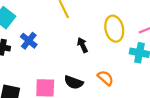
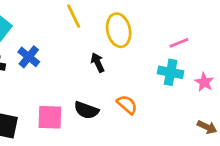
yellow ellipse: (114, 29) -> (119, 30), moved

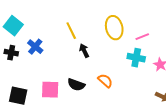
yellow line: (74, 16) -> (71, 31), moved
yellow ellipse: (119, 30) -> (114, 28), moved

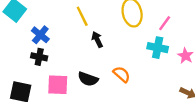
pink line: (142, 37) -> (165, 23), turned -32
black cross: (11, 53) -> (39, 57), moved

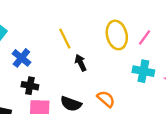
pink line: (165, 23) -> (145, 37), moved
black cross: (39, 57) -> (30, 86), moved

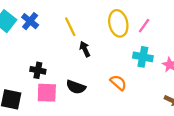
blue cross: (21, 58) -> (30, 21), moved
orange semicircle: (106, 99) -> (118, 83), moved

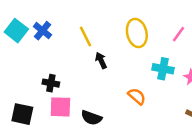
pink line: (144, 26) -> (179, 34), moved
black semicircle: (76, 87) -> (91, 118), moved

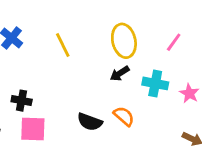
black arrow: (101, 60) -> (120, 73), moved, turned -98
black semicircle: (91, 118) -> (90, 122), moved

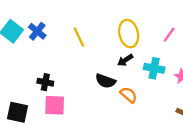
black semicircle: (90, 122) -> (106, 81), moved

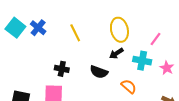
pink line: (169, 35) -> (155, 39), moved
black cross: (45, 82) -> (62, 69), moved
orange semicircle: (129, 95) -> (129, 86), moved

